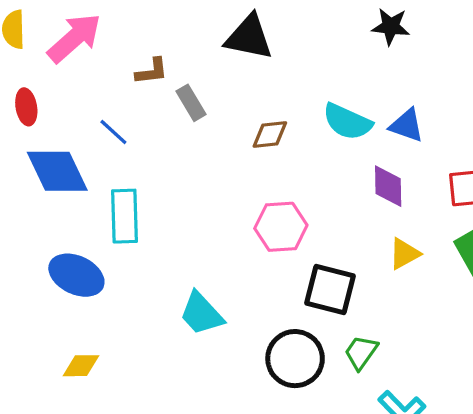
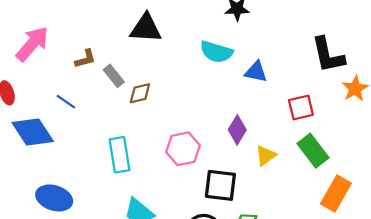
cyan semicircle: (347, 122) -> (216, 52), moved
brown diamond: (270, 135) -> (140, 93), moved
purple diamond: (388, 186) -> (237, 130), moved, turned 40
cyan rectangle: (125, 216) -> (119, 155), moved

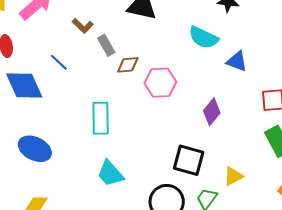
brown L-shape: (85, 59) -> (83, 26), turned 50
pink hexagon: (183, 149) -> (160, 83), moved
yellow triangle: (266, 156) -> (233, 176), moved

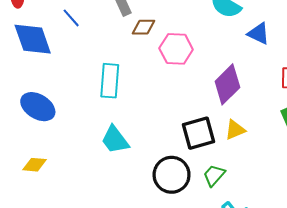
purple diamond: (212, 112) -> (227, 84), size x1.4
black square: (189, 160) -> (199, 133), turned -36
yellow triangle: (233, 176) -> (235, 130), moved

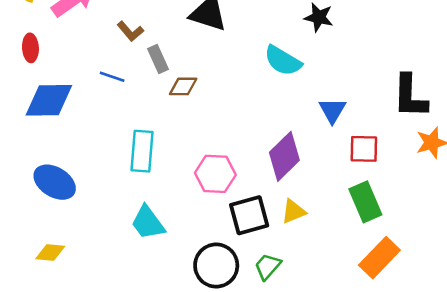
blue line: (71, 18) -> (112, 77), moved, turned -30
blue triangle: (259, 34) -> (332, 110), moved, turned 35
blue diamond: (33, 39) -> (49, 100), turned -72
pink hexagon: (176, 49) -> (215, 174), moved

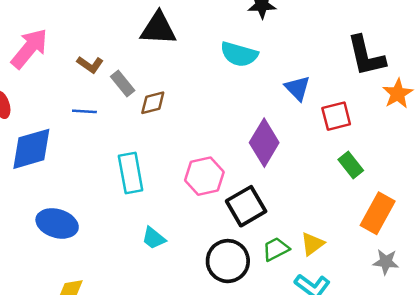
green rectangle: (365, 202) -> (351, 165), size x0.7
yellow triangle: (293, 211) -> (312, 244), moved
cyan trapezoid: (148, 223) -> (154, 238), size x0.7
green trapezoid: (268, 266) -> (276, 249), turned 36

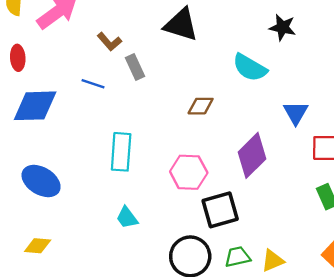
brown diamond: (153, 103) -> (201, 106), moved

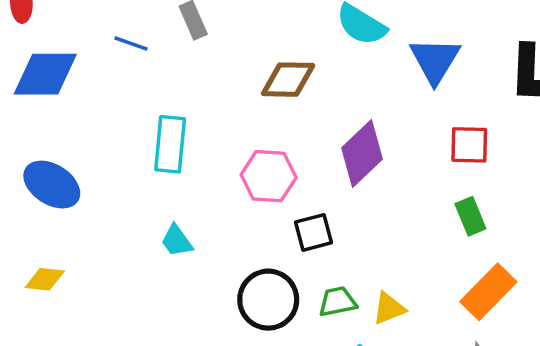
brown diamond: (201, 106) -> (288, 80), size x1.4
blue triangle: (296, 113) -> (435, 60), moved, size x1.4
black square: (220, 210) -> (313, 232), size x0.7

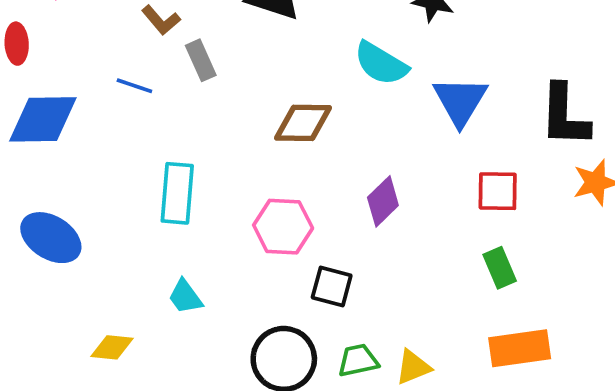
purple diamond: (362, 153) -> (383, 201), size x0.7
black square: (313, 232) -> (332, 286), turned 30
yellow diamond: (45, 279) -> (112, 347), moved
orange rectangle: (488, 292) -> (520, 348), turned 38

